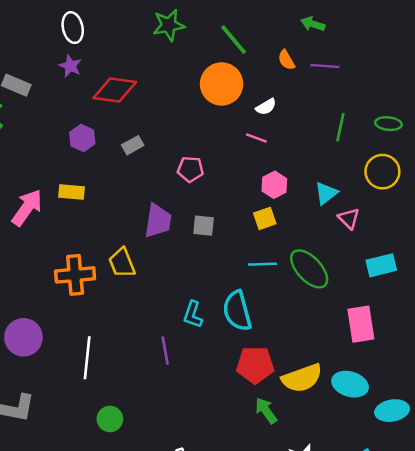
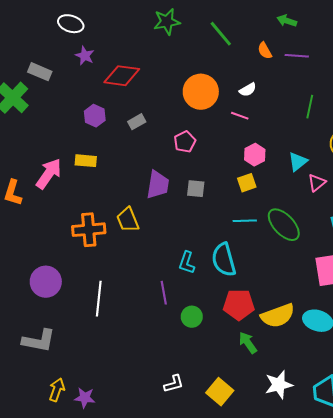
white ellipse: (73, 28) -> (71, 24), moved, turned -60
orange circle: (222, 84) -> (201, 92), moved
pink pentagon: (190, 169) -> (185, 142), turned -30
pink triangle: (349, 218) -> (317, 183), turned 36
green circle: (110, 419) -> (192, 317), moved

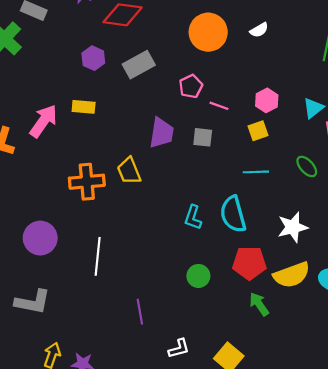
pink line: (240, 116) -> (219, 106), moved
gray rectangle: (137, 122) -> (139, 65), size x1.6
green ellipse: (284, 225) -> (307, 167), moved, size x0.6
purple line: (164, 293) -> (140, 312), moved
white star: (279, 385) -> (293, 227), moved

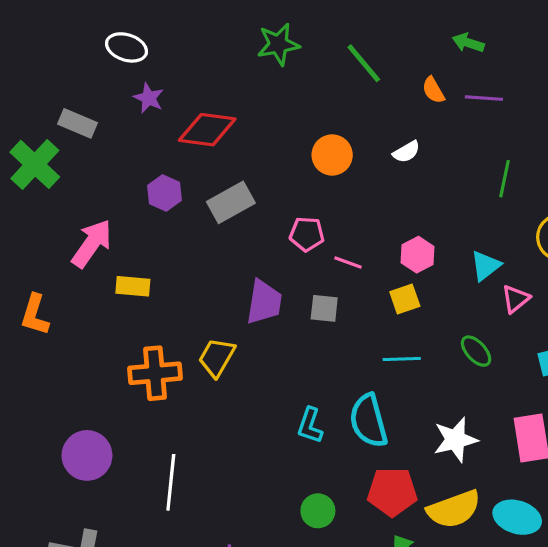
orange circle: (208, 32) -> (332, 155), size x0.7
pink pentagon: (191, 86) -> (307, 234), turned 30
yellow rectangle: (84, 107) -> (133, 286), moved
pink arrow: (43, 121) -> (92, 244), moved
yellow trapezoid: (129, 171) -> (217, 357), turned 52

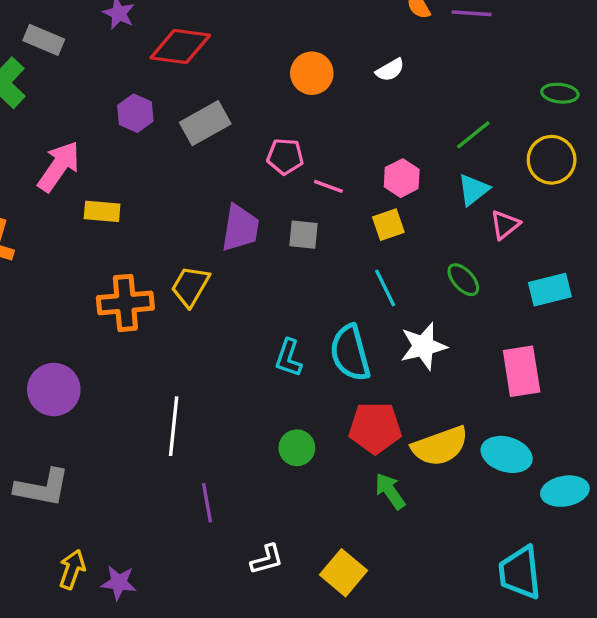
green line: (505, 179) -> (473, 135), moved, turned 39
cyan line: (402, 359) -> (385, 288), turned 66
white star: (455, 440) -> (423, 346), moved
white line: (171, 482) -> (174, 426), moved

